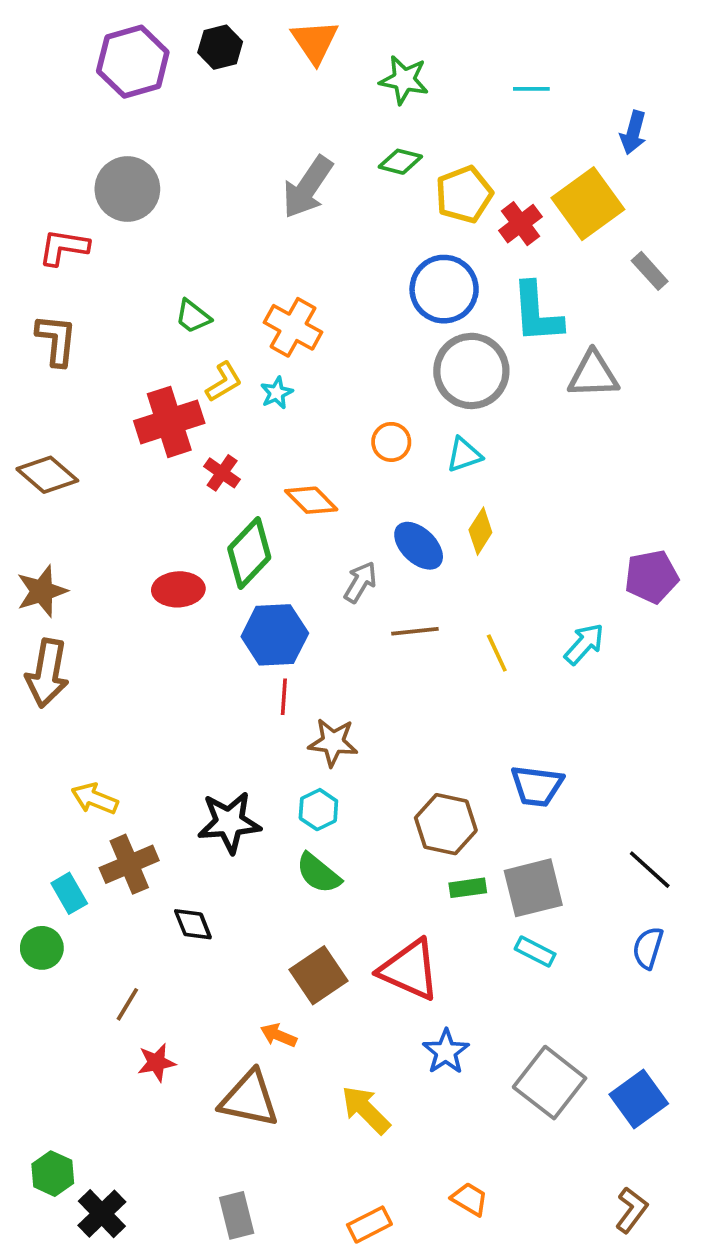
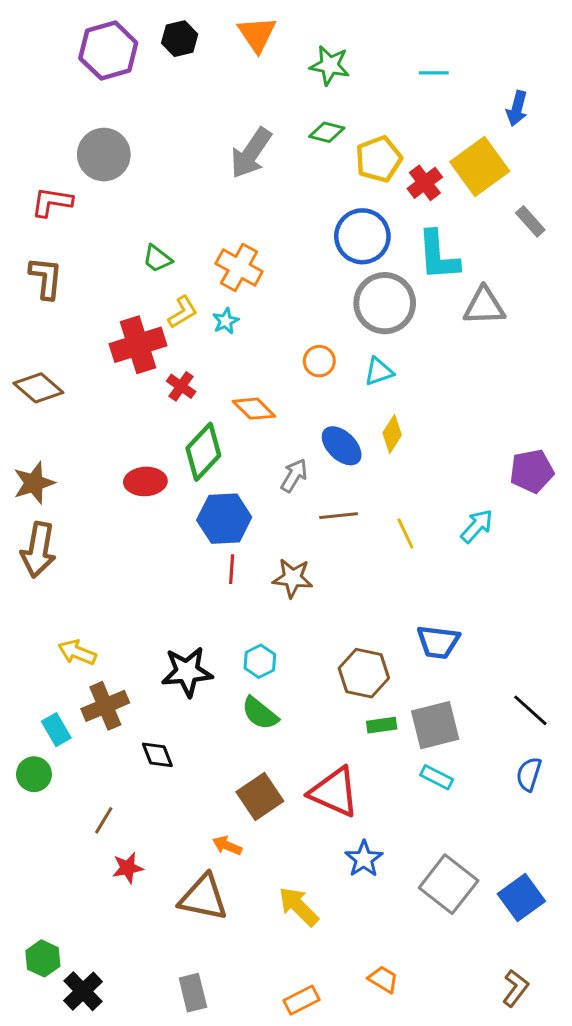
brown star: (333, 742) -> (293, 578), moved

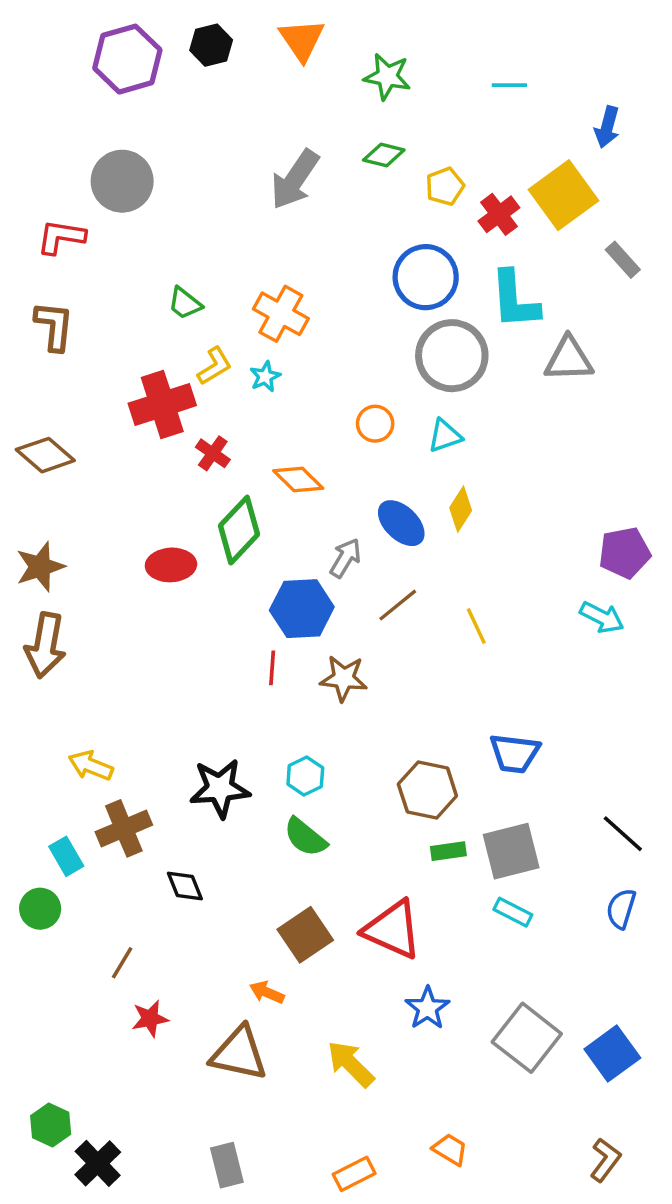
yellow pentagon: (379, 159) -> (445, 186), size x0.7
brown line: (339, 516) -> (398, 605), turned -33
blue hexagon: (224, 519) -> (302, 609), moved
cyan arrow: (477, 526) -> (602, 617), moved, turned 75

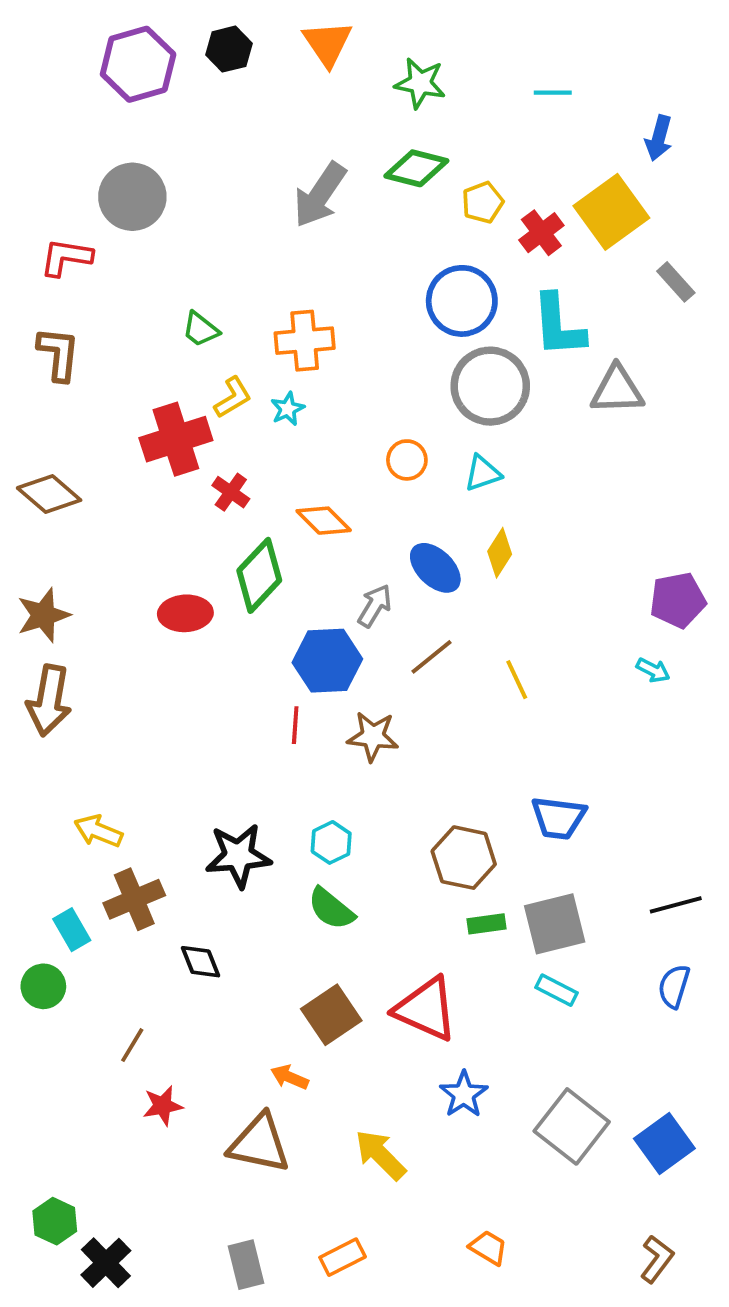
green diamond: (384, 155) -> (416, 168), size x1.4
orange cross: (281, 314) -> (305, 341), turned -34
cyan arrow: (602, 617) -> (653, 670), size x0.7
black line: (623, 834) -> (676, 905), turned -57
orange rectangle: (354, 1174) -> (343, 1257), moved

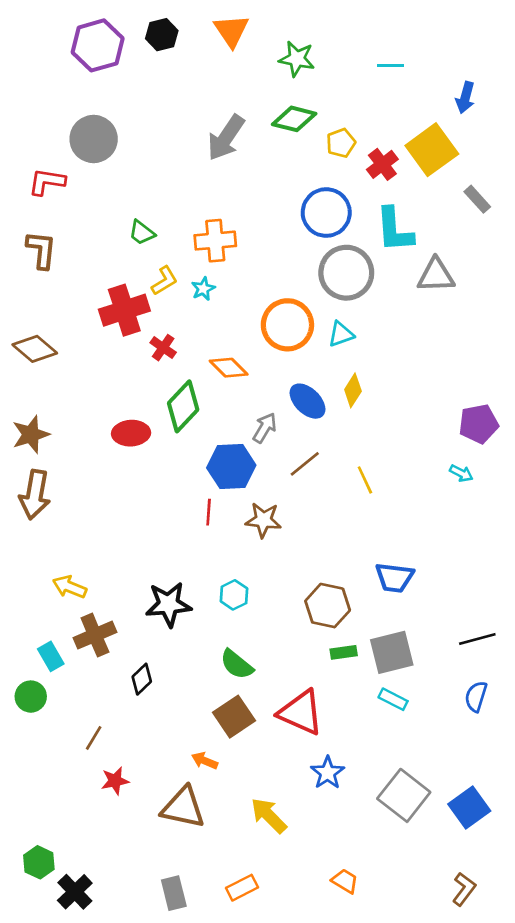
orange circle: (407, 460) -> (287, 325), size x1.8
green semicircle: (331, 909) -> (237, 664), moved
black diamond: (201, 962) -> (142, 679), turned 68

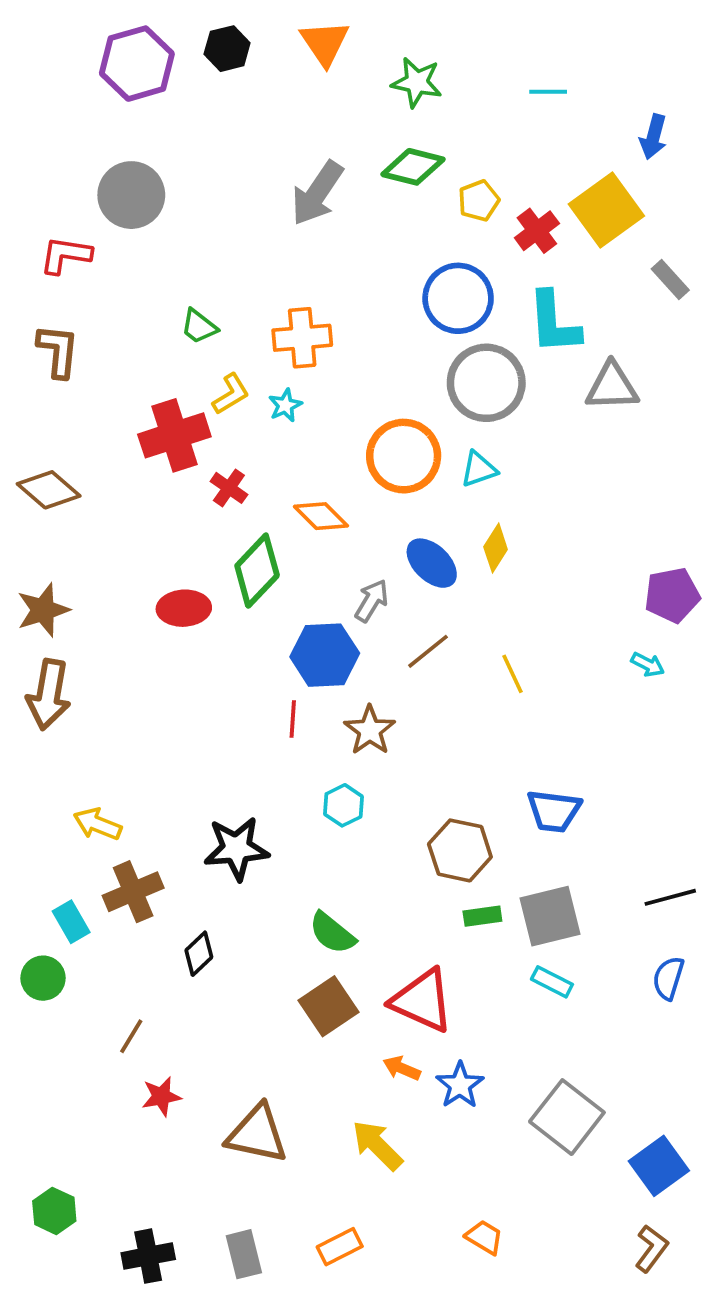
brown star: (263, 520) -> (370, 730), turned 30
cyan hexagon: (234, 595) -> (343, 805), moved
orange arrow: (205, 761) -> (402, 1068), moved
blue square: (469, 807) -> (659, 1166), moved
black cross: (75, 892) -> (148, 1256), moved, turned 33

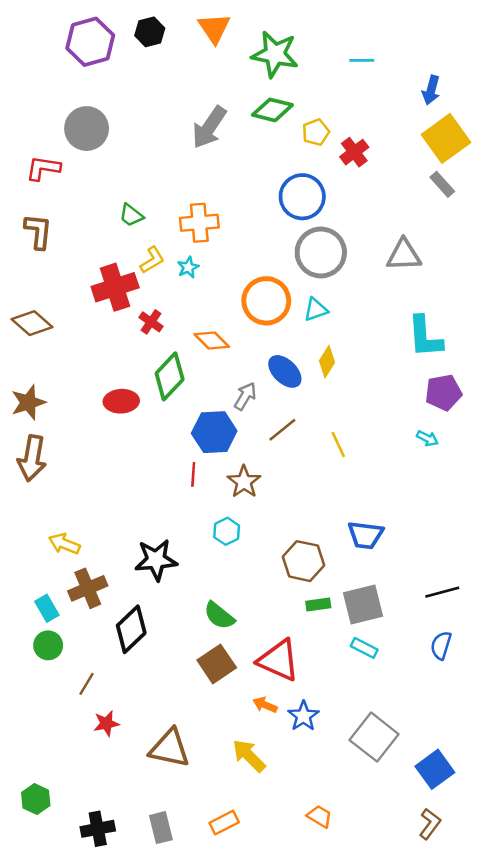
green star: (417, 82) -> (275, 54), size x1.4
yellow square: (606, 210) -> (446, 138), moved
cyan L-shape: (554, 323) -> (425, 337), moved
black diamond: (199, 954) -> (131, 629), size x1.6
green circle: (43, 978) -> (48, 645), moved

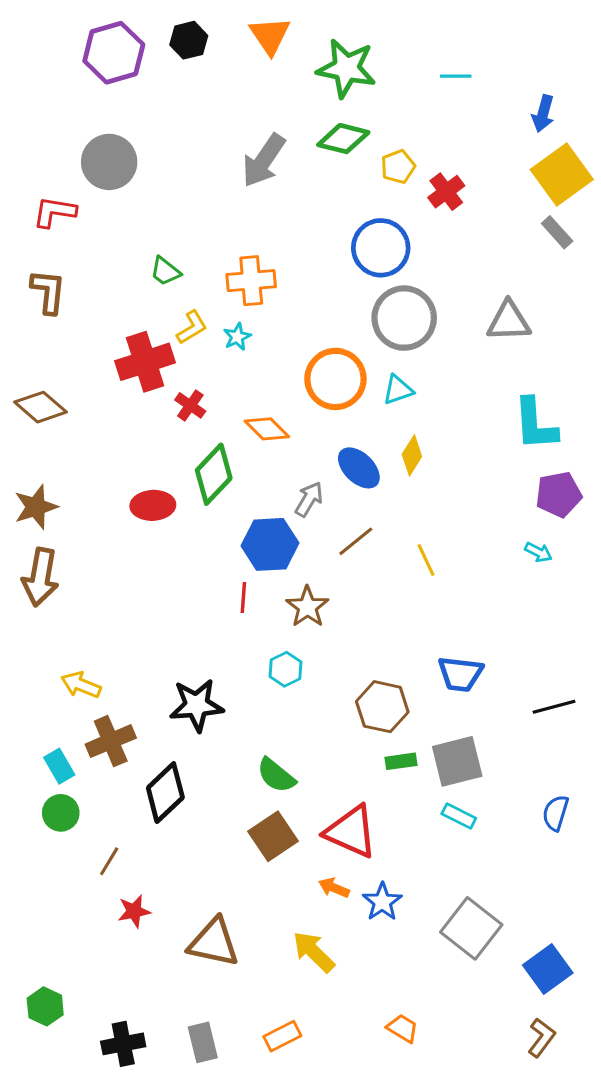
black line: (442, 592) -> (554, 707), moved

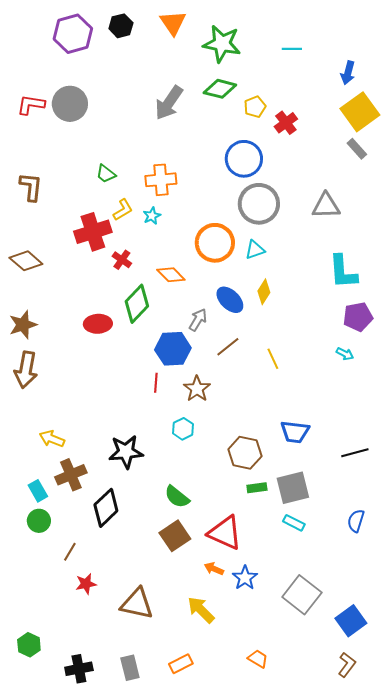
red L-shape: (55, 212) -> (31, 105), moved

